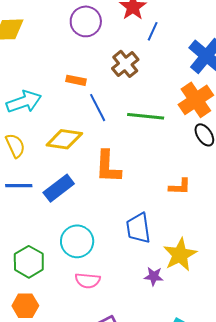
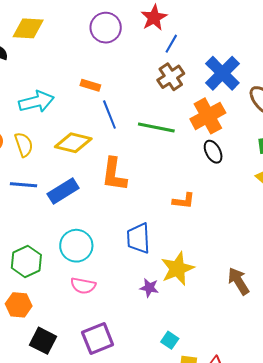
brown cross: (125, 64) -> (171, 77), moved

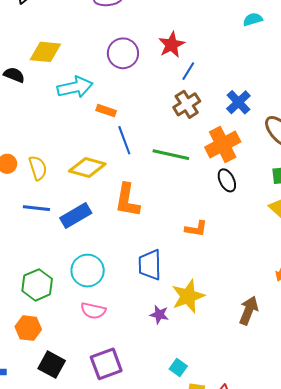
blue cross: (222, 73) -> (238, 102), size x0.7
cyan arrow: (36, 102) -> (75, 87), moved
brown arrow: (238, 281) -> (249, 310), turned 52

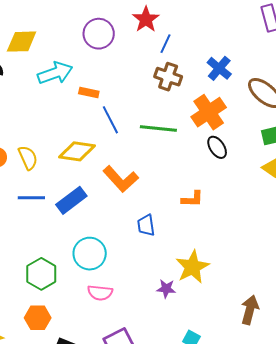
brown cross: (187, 104) -> (168, 77), turned -32
orange L-shape: (127, 200) -> (121, 179), turned -45
blue trapezoid: (150, 265) -> (146, 225), moved, size x0.7
brown arrow: (249, 310) -> (250, 310), moved

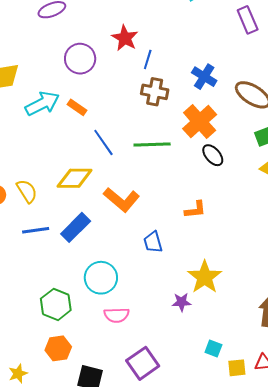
orange rectangle: (89, 93) -> (77, 107), moved, turned 30

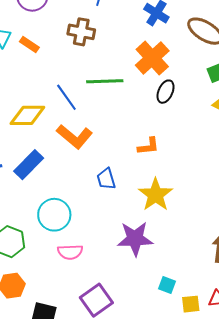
brown cross: (155, 92) -> (81, 32), moved
blue line: (103, 142) -> (66, 97), moved
black ellipse: (213, 155) -> (166, 92), turned 65
yellow star: (205, 277) -> (156, 195), moved
purple star: (181, 302) -> (135, 239), size x1.8

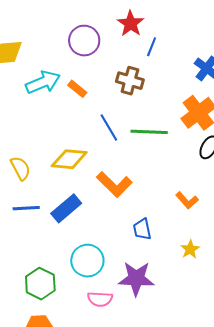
blue line: (66, 97) -> (109, 128), moved
orange L-shape: (148, 146) -> (187, 200), turned 50
yellow star: (156, 195) -> (190, 249), size x0.6
purple star: (135, 239) -> (136, 279), moved

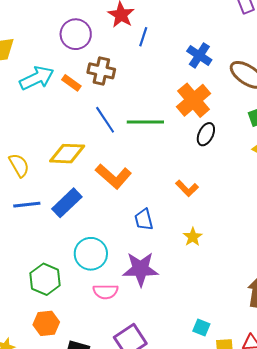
brown cross: (130, 81) -> (101, 71), moved

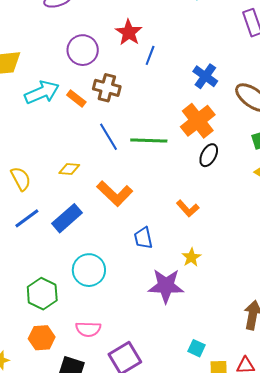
yellow diamond: (67, 154) -> (69, 169), size x0.6
blue line: (27, 205) -> (27, 218), turned -32
purple star: (141, 269) -> (166, 286), moved
pink semicircle: (106, 292) -> (88, 329), moved

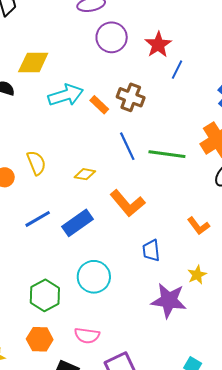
purple circle: (83, 50) -> (112, 37), moved
yellow semicircle: (21, 179) -> (36, 163), moved

